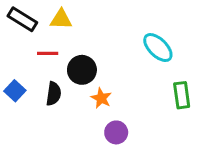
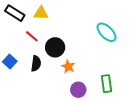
red line: (48, 53) -> (32, 36), turned 40
green rectangle: (182, 95) -> (106, 84), moved

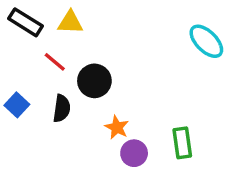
cyan ellipse: (106, 32) -> (206, 41), moved
orange star: (68, 67) -> (117, 127), moved

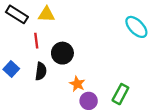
red line: (55, 62) -> (36, 41), turned 42
green rectangle: (182, 143) -> (120, 94), turned 36

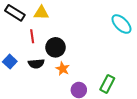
black semicircle: (41, 71) -> (36, 64), turned 77
orange star: (77, 84) -> (63, 69), moved

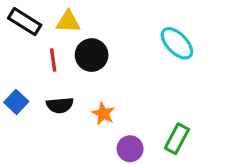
cyan ellipse: (121, 24) -> (177, 43), moved
black circle: (55, 47) -> (92, 55), moved

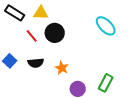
red line: (53, 60) -> (32, 36), turned -32

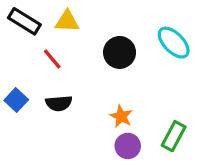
black circle: (55, 33) -> (120, 52), moved
orange star: (62, 68) -> (121, 116), moved

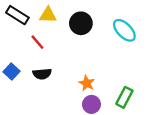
black circle: (120, 52) -> (81, 23), moved

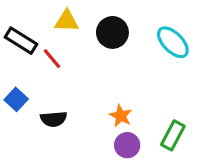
black rectangle: (17, 15) -> (21, 41), moved
black semicircle: (42, 74) -> (54, 119), moved

